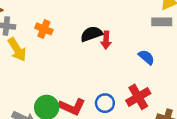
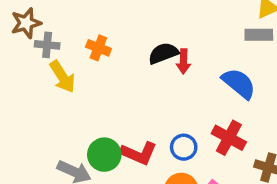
blue semicircle: (146, 57) -> (239, 83), size x1.5
red cross: (138, 97) -> (229, 138), turned -30

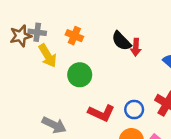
brown star: (26, 23) -> (21, 36), moved
black semicircle: (163, 53) -> (121, 41), turned -115
green circle: (104, 155) -> (80, 75), moved

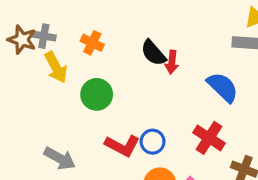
brown star: (21, 36) -> (22, 40), turned 30
blue circle: (134, 110) -> (153, 142), moved

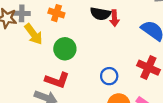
black semicircle: (153, 53) -> (100, 14), turned -30
red L-shape: (122, 146) -> (57, 80), moved

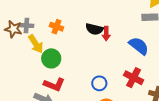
green circle: (65, 49) -> (51, 58), moved

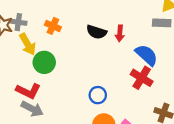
red arrow: (106, 34) -> (120, 33), moved
red cross: (134, 78) -> (142, 78), moved
red L-shape: (54, 85) -> (28, 91), moved

